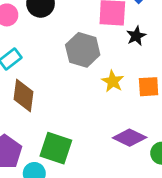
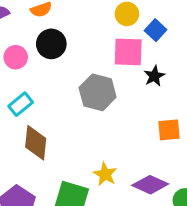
yellow star: (113, 81) -> (105, 174), moved

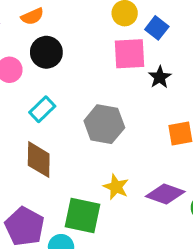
gray hexagon: (98, 92) -> (104, 124), moved
cyan rectangle: (21, 104) -> (42, 109), moved

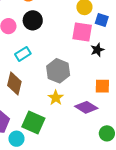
blue square: (157, 28) -> (102, 20), turned -32
yellow star: (116, 187) -> (56, 98), moved
purple diamond: (165, 194) -> (86, 107), moved

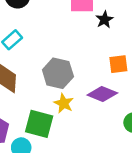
gray hexagon: (58, 71) -> (58, 73), moved
yellow star: (56, 98) -> (64, 103), moved

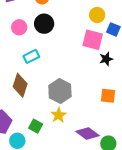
purple diamond: (102, 94) -> (87, 133), moved
green square: (39, 124) -> (36, 126), size x0.6

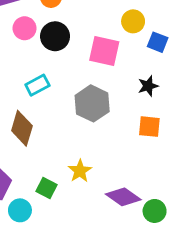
pink circle: (19, 27) -> (25, 28), moved
pink square: (93, 40) -> (104, 51), moved
gray hexagon: (60, 91) -> (92, 103), moved
orange square: (108, 96) -> (149, 127), moved

